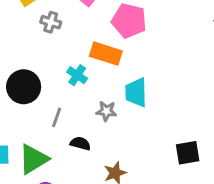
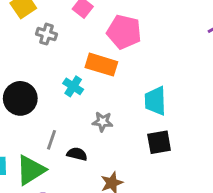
cyan trapezoid: (136, 93) -> (155, 101), moved
gray line: (57, 117) -> (52, 140), moved
black square: (188, 153) -> (159, 142), moved

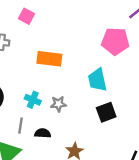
pink pentagon: (124, 32) -> (115, 41), moved
cyan cross: (73, 86) -> (33, 100), moved

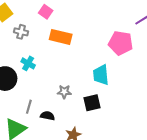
orange rectangle: (49, 59) -> (61, 37), moved
cyan cross: (33, 100) -> (28, 63), moved
black square: (106, 112) -> (92, 103), moved

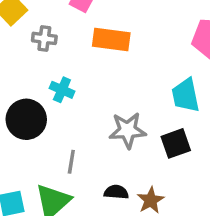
gray star: (64, 92) -> (128, 130), size x1.5
black semicircle: (47, 116) -> (116, 192), moved

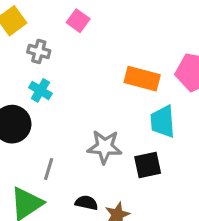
orange rectangle: (111, 39) -> (142, 79), moved
cyan cross: (62, 90) -> (40, 90), moved

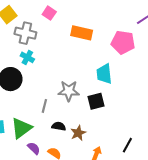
gray cross: (39, 51) -> (25, 33), size x1.5
orange rectangle: (142, 79) -> (82, 33), moved
gray line: (49, 169) -> (44, 106), moved

